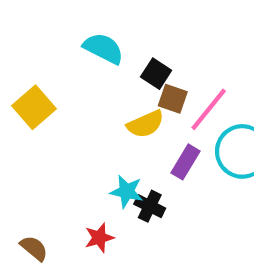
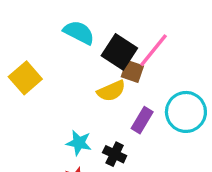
black square: (156, 74) -> (119, 52), size x1.5
pink line: (209, 109) -> (153, 50), moved
cyan star: (127, 191) -> (79, 143), moved

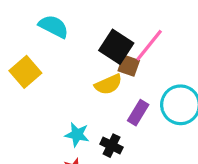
cyan semicircle: (79, 32) -> (54, 26), moved

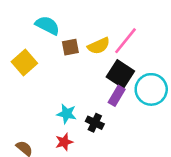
black square: (116, 47) -> (120, 74), moved
brown square: (129, 66) -> (70, 47), moved, turned -30
yellow semicircle: (108, 84) -> (99, 46), moved

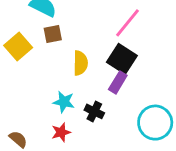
yellow semicircle: (99, 46) -> (80, 63), moved, turned -65
brown square: (70, 47) -> (53, 34), moved
cyan circle: (151, 89) -> (155, 123), moved

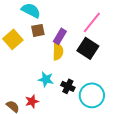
purple rectangle: (118, 82) -> (60, 36), moved
cyan circle: (155, 123) -> (92, 95), moved
red star: (61, 132) -> (32, 101), moved

